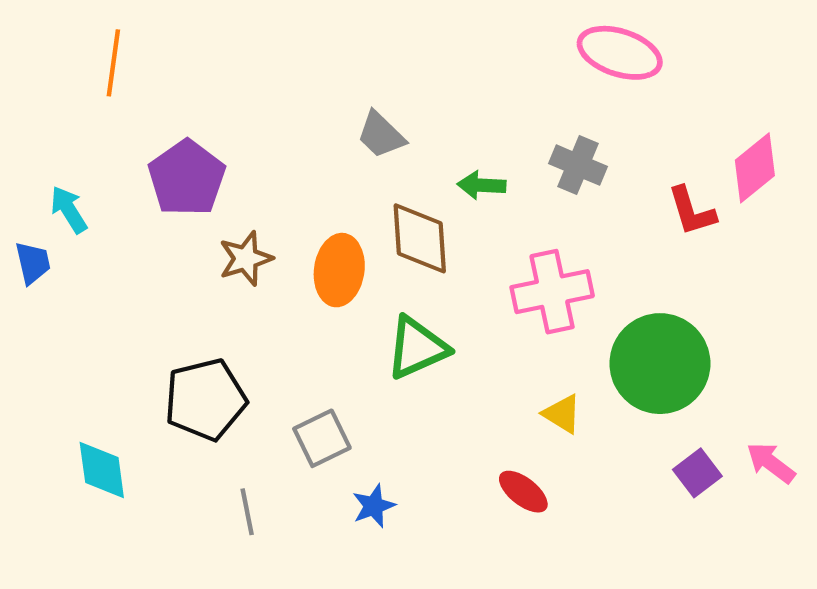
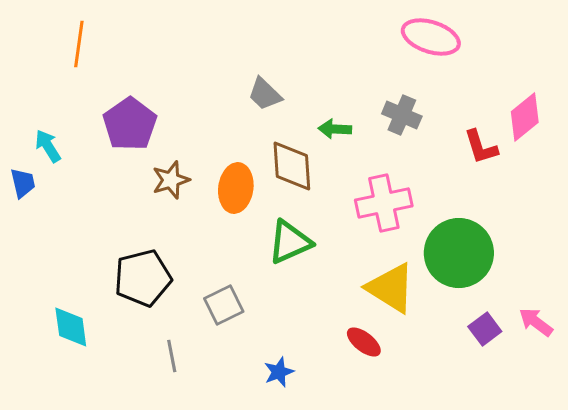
yellow triangle: (562, 414) -> (391, 288), size x1.8
blue star: (374, 506) -> (279, 372), moved

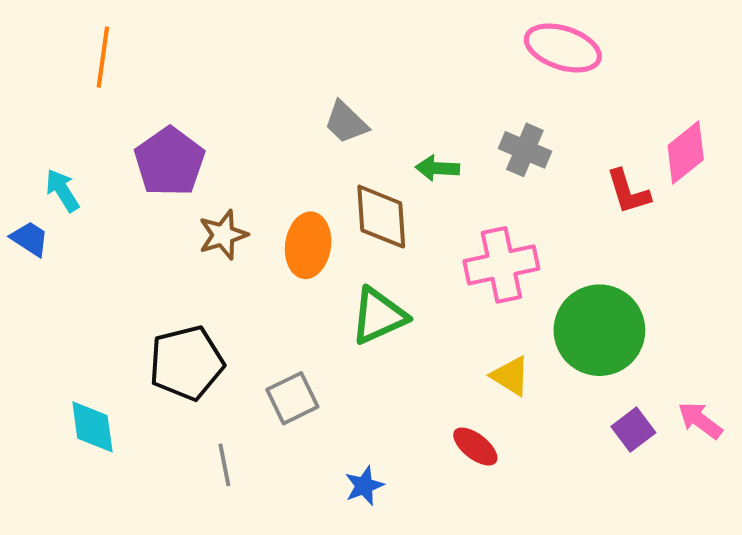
blue trapezoid: (23, 183) -> (30, 239), turned -44
yellow triangle: (391, 288) -> (511, 376), size x0.6

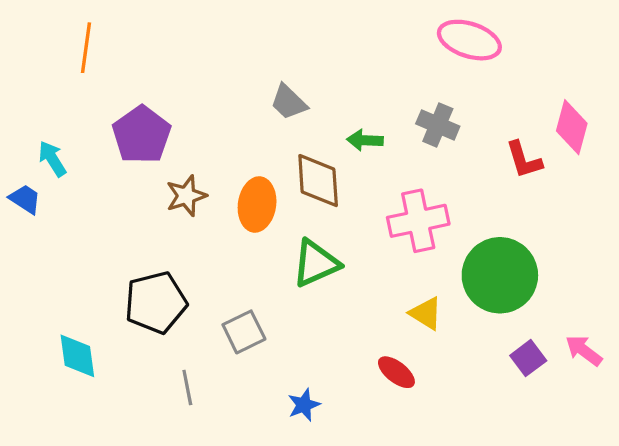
pink diamond: (686, 153) -> (572, 127), turned -36

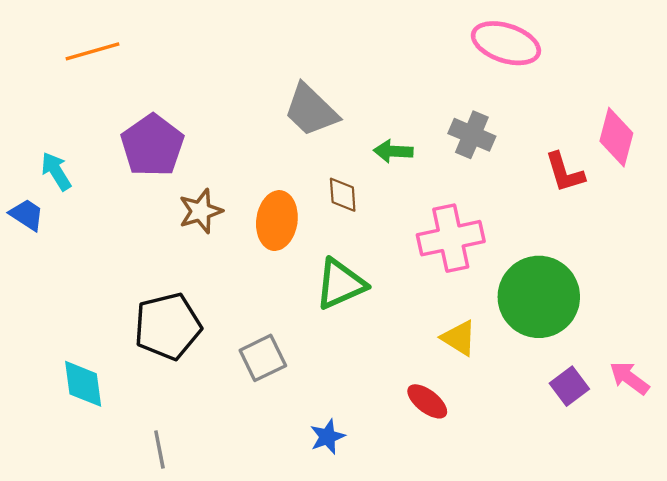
orange line: (86, 48) -> (93, 51), turned 66
gray trapezoid: (289, 102) -> (311, 110), size x1.4
brown diamond: (318, 181) -> (343, 195), size x0.6
gray line: (187, 387) -> (159, 450), moved

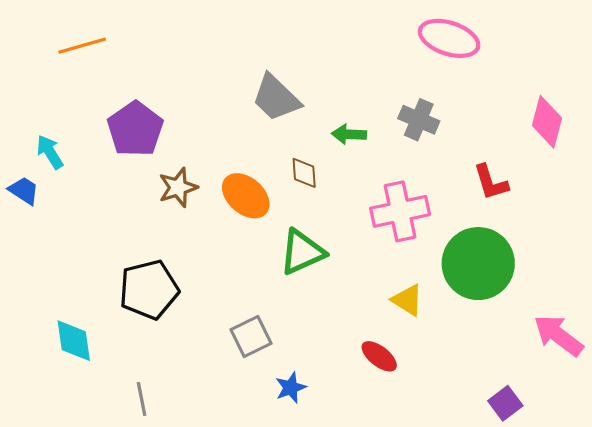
red L-shape: (565, 172) -> (491, 182), moved
orange ellipse: (277, 221) -> (246, 196), turned -57
gray square: (263, 358) -> (251, 337), moved
pink arrow: (629, 378) -> (558, 335), size x1.4
purple square: (569, 386) -> (505, 403), moved

